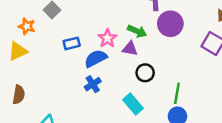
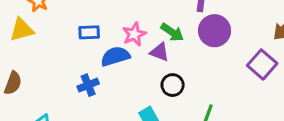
blue cross: (93, 84) -> (88, 85), moved

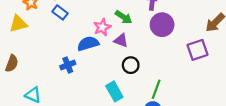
blue rectangle: (89, 32) -> (60, 12), moved, turned 40
green arrow: (172, 32) -> (124, 17), moved
purple square: (262, 64) -> (198, 50), turned 30

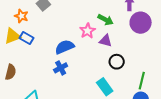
blue rectangle: (60, 12) -> (26, 38), moved
blue semicircle: (88, 44) -> (65, 47), moved

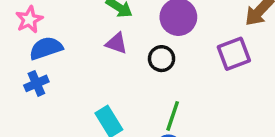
pink star: (88, 31) -> (29, 20), moved
black circle: (117, 62) -> (162, 59), moved

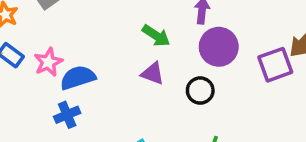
pink star: (29, 20) -> (48, 62), moved
purple square: (234, 54) -> (275, 65), moved

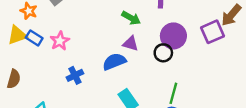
purple circle: (219, 47) -> (173, 36), moved
blue semicircle: (78, 78) -> (114, 62), moved

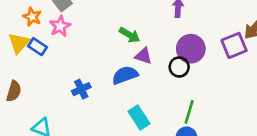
green arrow: (131, 18) -> (130, 35), moved
yellow triangle: (17, 35) -> (19, 43), turned -30
pink star: (60, 41) -> (60, 26), moved

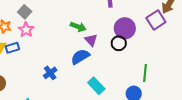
blue rectangle: (38, 47) -> (12, 48), turned -40
purple triangle: (143, 56) -> (91, 40), turned 40
green line: (189, 112) -> (145, 73), moved

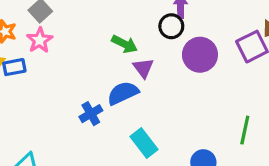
black circle: (119, 43) -> (171, 26), moved
blue cross: (50, 73) -> (91, 114), moved
green line: (145, 73) -> (245, 130), moved

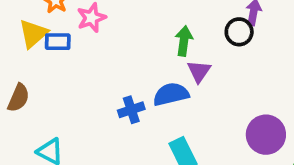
green arrow: (125, 44) -> (184, 41), turned -120
purple circle: (200, 55) -> (266, 135), moved

